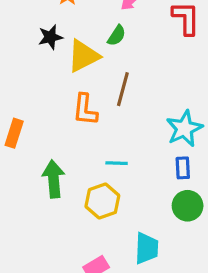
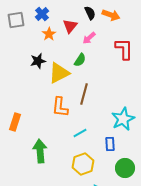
cyan line: (117, 163) -> (80, 133), moved, turned -32
blue rectangle: (183, 168) -> (110, 144), moved
yellow hexagon: (102, 201) -> (83, 164), moved

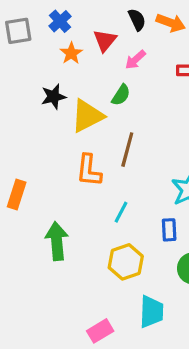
cyan line: (80, 133) -> (121, 212), turned -32

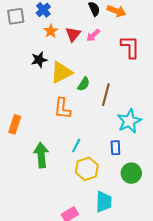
red triangle: (105, 40) -> (73, 34), moved
green semicircle: (121, 95) -> (84, 84), moved
brown line: (127, 150) -> (106, 95), moved
cyan line: (121, 212) -> (76, 146), moved

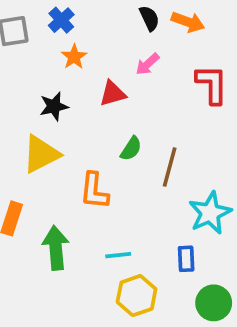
red triangle: (73, 34) -> (113, 94), moved, turned 35
yellow triangle: (61, 72) -> (41, 154), moved
cyan line: (76, 146) -> (118, 255), turned 56
green arrow: (41, 155) -> (56, 248), moved

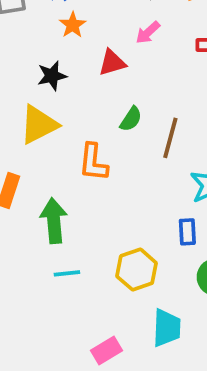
cyan line: (118, 255) -> (67, 273), moved

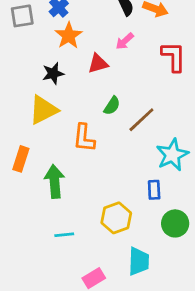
orange star: (73, 25) -> (69, 36), size x1.4
brown line: (170, 138) -> (141, 120), turned 32
cyan line: (67, 273) -> (64, 235), moved

